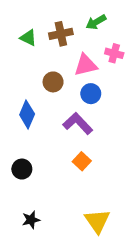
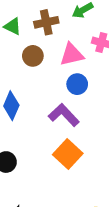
brown circle: (53, 82) -> (33, 56), moved
orange square: (82, 161) -> (68, 154), size x1.5

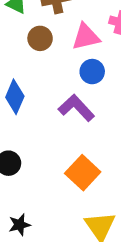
orange square: (68, 154) -> (83, 173), moved

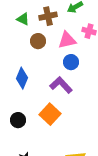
orange square: (83, 173) -> (50, 114), moved

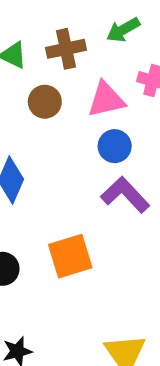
purple L-shape: (61, 85) -> (125, 195), moved
orange square: (50, 114) -> (70, 256), turned 30

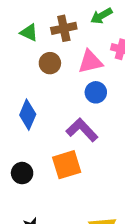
purple L-shape: (125, 195) -> (82, 130), moved

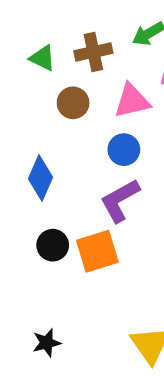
blue circle: (96, 92) -> (124, 150), moved
purple L-shape: (82, 130) -> (120, 200), turned -76
black circle: (22, 173) -> (53, 245), moved

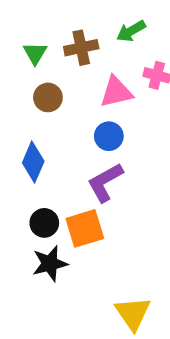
green triangle: (43, 58) -> (35, 53), turned 35
brown circle: (73, 103) -> (48, 97), moved
black star: (47, 343) -> (50, 263), moved, size x1.4

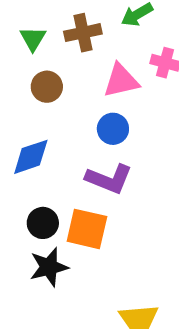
blue diamond: (33, 162) -> (31, 157), turned 48
purple L-shape: (105, 182) -> (109, 179), turned -129
orange square: (85, 228) -> (87, 229), turned 30

